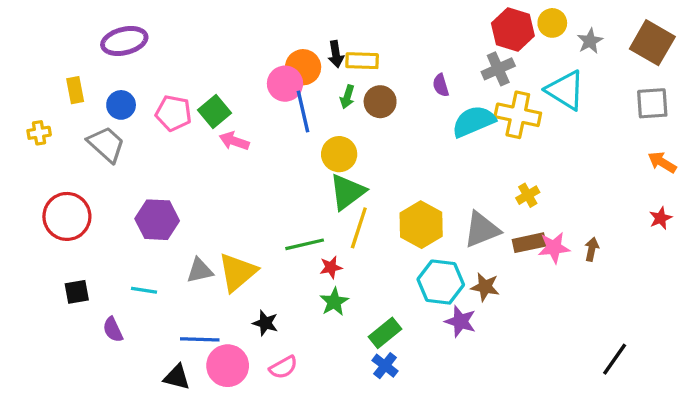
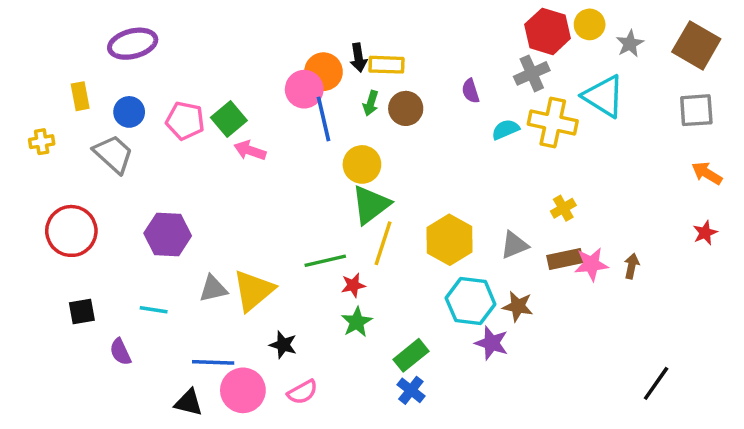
cyan semicircle: (474, 121) -> (506, 129), size x0.6
gray triangle: (482, 230) -> (514, 245), size x0.7

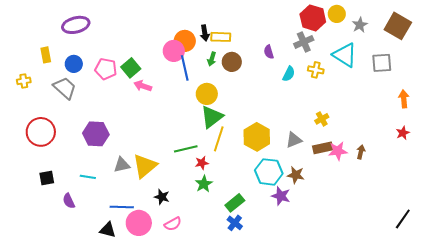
gray square: (696, 110) -> (382, 63), moved
yellow cross: (553, 122) -> (316, 70), size x0.6
cyan semicircle: (506, 129) -> (289, 74), turned 140
orange arrow: (707, 173) -> (404, 99), turned 54
black line: (656, 383) -> (403, 219), moved

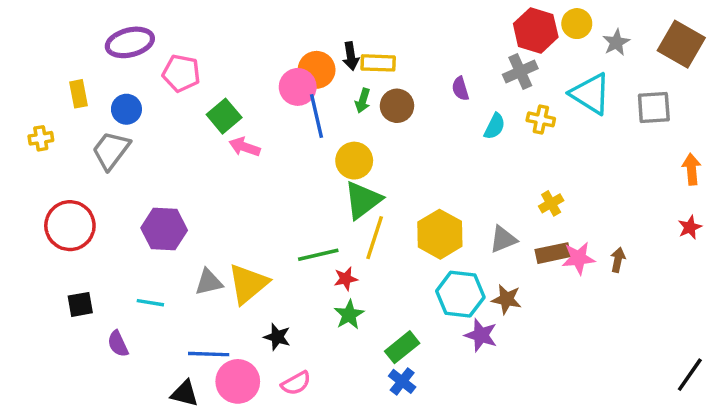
pink pentagon: (106, 69) -> (181, 73), moved
gray trapezoid: (65, 88) -> (111, 150), turned -95

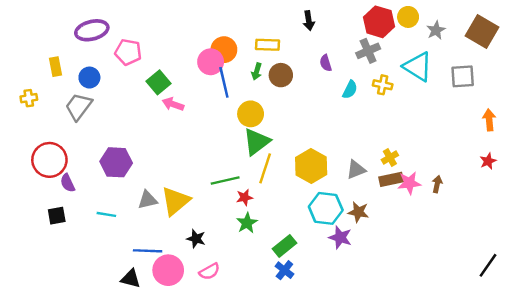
black arrow: (351, 56) -> (309, 21), moved
yellow cross: (551, 203) -> (390, 157), moved
purple semicircle: (118, 344) -> (68, 183), moved

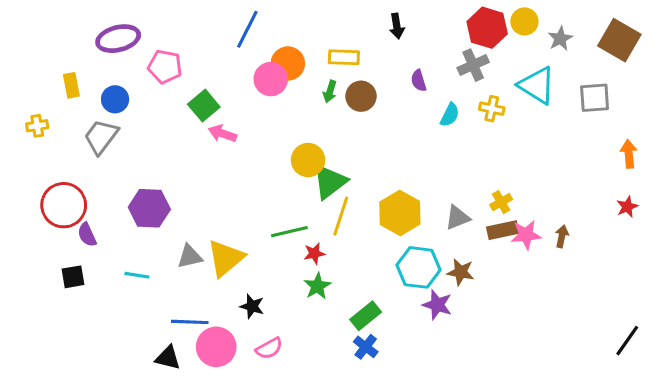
blue line: (224, 82) -> (247, 29), moved, turned 40
yellow circle: (251, 114) -> (308, 160), moved

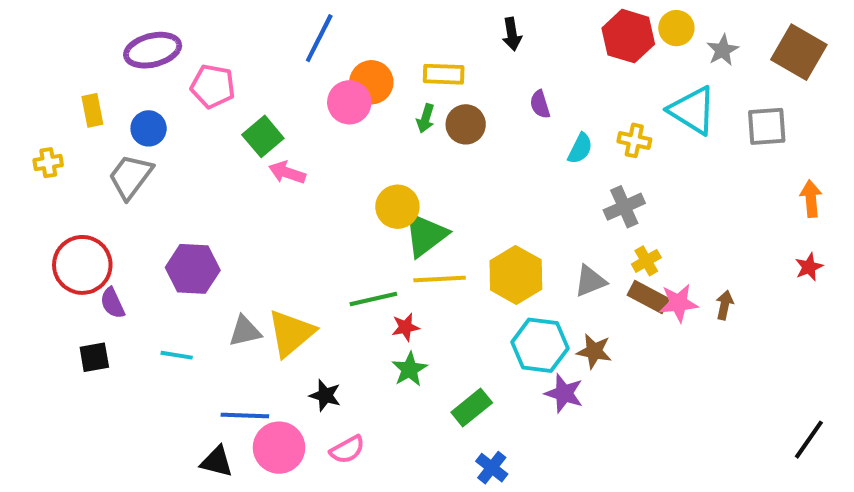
gray cross: (473, 65) -> (624, 207), moved
yellow line: (341, 216) -> (440, 279), turned 69
brown rectangle: (503, 230) -> (648, 297), turned 40
blue cross: (366, 347) -> (492, 468), moved

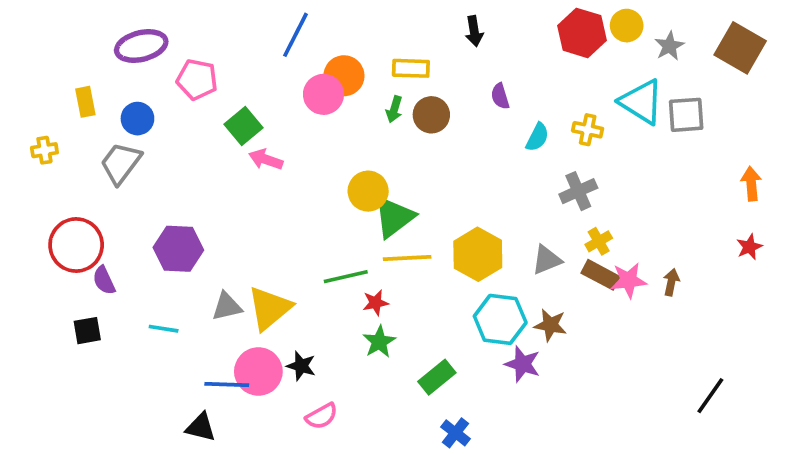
gray square: (767, 126) -> (686, 115), moved
black line: (809, 440) -> (710, 396), moved
pink circle: (279, 448) -> (258, 371), moved

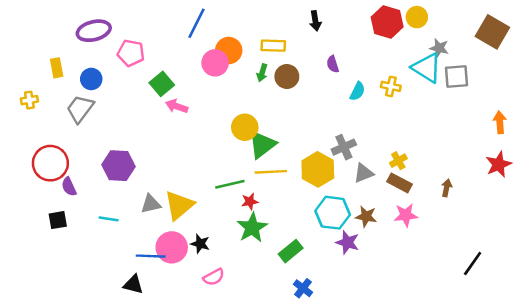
gray star: (669, 46) -> (439, 48), moved, turned -30
gray cross: (578, 191) -> (344, 147), moved
red star: (749, 247) -> (499, 164), size x1.5
pink star: (628, 280) -> (406, 215), moved
green star: (379, 342) -> (252, 228), size x1.4

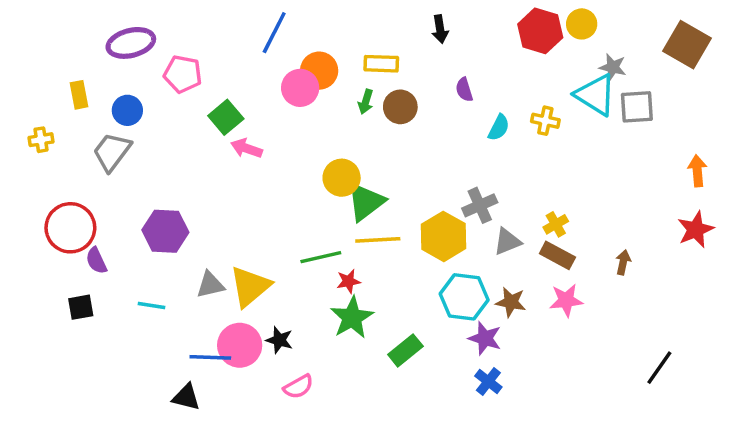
blue cross: (303, 288) -> (488, 381), moved

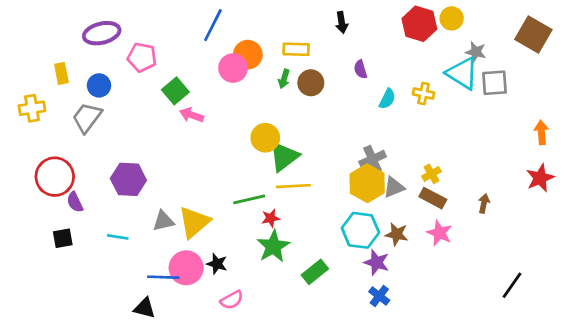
yellow cross: (41, 140) -> (32, 108), size x1.4
yellow hexagon: (443, 236) -> (367, 183), moved
pink star: (566, 300) -> (440, 233), turned 30

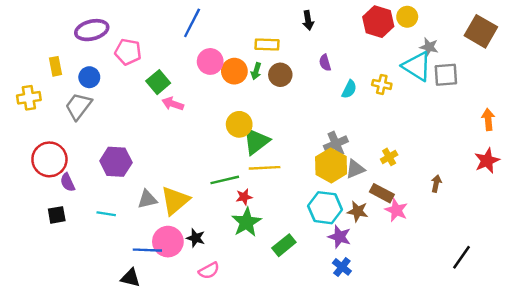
orange circle: (248, 55) -> (234, 71), moved
brown rectangle: (433, 198) -> (382, 193), moved

